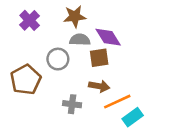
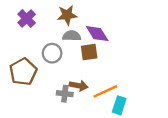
brown arrow: (99, 86) -> (79, 86), moved
cyan rectangle: (133, 117) -> (119, 105), turned -36

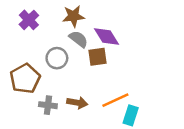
gray semicircle: (72, 36) -> (79, 39), turned 36
brown arrow: (79, 86) -> (77, 103), moved
gray cross: (65, 94) -> (48, 105), moved

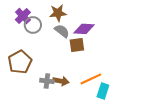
purple diamond: (106, 37) -> (84, 29), turned -55
gray circle: (57, 58) -> (33, 25), moved
gray cross: (48, 105) -> (47, 81), moved

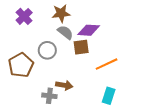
gray circle: (33, 25) -> (47, 50), moved
orange line: (91, 79) -> (107, 64), moved
gray cross: (47, 81) -> (49, 96), moved

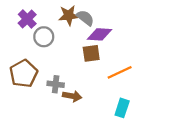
gray semicircle: (65, 32) -> (85, 18), moved
gray circle: (47, 50) -> (44, 37), moved
gray cross: (49, 96) -> (56, 84), moved

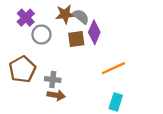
purple diamond: (100, 34) -> (94, 32), turned -70
brown square: (91, 53) -> (76, 39), moved
brown arrow: (72, 96) -> (56, 95), moved

